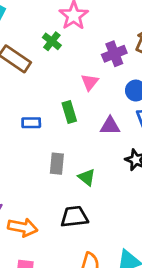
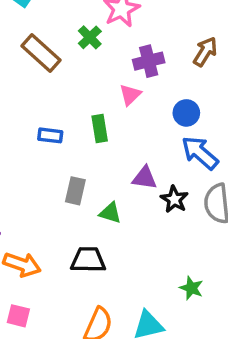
purple cross: (114, 54) -> (149, 61), moved
purple triangle: (110, 126) -> (145, 178), moved
green triangle: (87, 177) -> (110, 213), turned -30

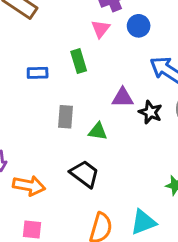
blue circle: (186, 113) -> (139, 26), moved
black trapezoid: (88, 260) -> (85, 174), turned 44

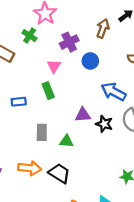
pink triangle: (100, 29) -> (54, 66), moved
orange arrow: (29, 186) -> (30, 168), moved

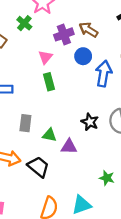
brown arrow: (103, 28) -> (88, 30), moved, turned -84
green rectangle: (48, 91) -> (49, 82), moved
blue arrow: (114, 92) -> (104, 74), moved, turned 65
purple triangle: (83, 115) -> (69, 147), moved

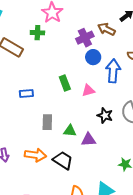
green cross: (24, 23) -> (37, 33), turned -32
brown arrow: (88, 30) -> (106, 29), moved
purple cross: (64, 34) -> (85, 38), moved
pink triangle: (45, 57) -> (88, 90), moved, turned 40

